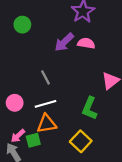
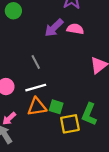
green L-shape: (90, 108) -> (89, 114), moved
green square: (33, 140) -> (56, 107), moved, turned 32
yellow square: (81, 141) -> (70, 124), turned 36

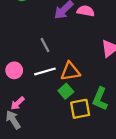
orange triangle: (37, 107) -> (70, 71), moved
green square: (56, 107) -> (66, 91), turned 32

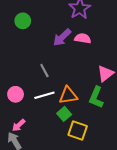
green L-shape: (100, 99) -> (96, 97), moved
yellow square: (80, 109) -> (78, 130), turned 30

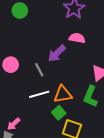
green circle: (23, 21) -> (20, 10), moved
purple arrow: (62, 37) -> (57, 53), moved
pink circle: (16, 94) -> (11, 65), moved

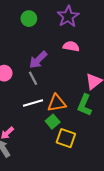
green circle: (20, 10) -> (29, 19), moved
purple arrow: (57, 53) -> (38, 60), moved

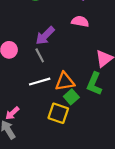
green square: (53, 122) -> (71, 97), moved
yellow square: (66, 138) -> (58, 113), moved

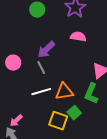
green square: (71, 97) -> (74, 113), moved

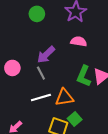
green L-shape: (91, 94) -> (84, 76), moved

